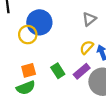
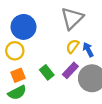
gray triangle: (89, 19) -> (72, 18), size x1.6
yellow circle: (28, 35) -> (15, 51), moved

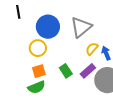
gray triangle: (72, 18) -> (81, 27), moved

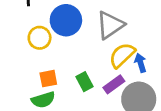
yellow circle: (38, 48) -> (40, 38), moved
yellow semicircle: (92, 49) -> (122, 55), size x1.5

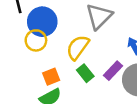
blue circle: (66, 20) -> (42, 22), moved
yellow semicircle: (122, 55) -> (78, 47), moved

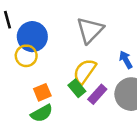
yellow semicircle: (78, 47) -> (85, 71), moved
purple rectangle: (113, 71) -> (97, 94), moved

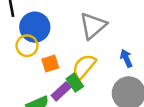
orange square: (42, 92) -> (50, 64), moved
purple rectangle: (97, 94) -> (61, 91), moved

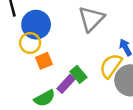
orange square: (50, 64) -> (44, 61), moved
yellow semicircle: (84, 66) -> (111, 66), moved

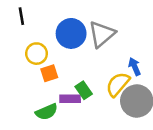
blue circle: (36, 25) -> (71, 33), moved
purple rectangle: (66, 84) -> (70, 99), turned 42

